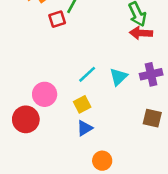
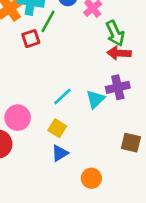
purple cross: (151, 74) -> (118, 87), moved
yellow square: (82, 104) -> (57, 128), turned -30
orange circle: (102, 161) -> (91, 178), moved

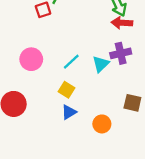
pink circle: (18, 118) -> (31, 59), moved
orange circle: (91, 178) -> (102, 124), moved

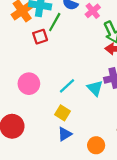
cyan triangle: (101, 64) -> (95, 88), turned -30

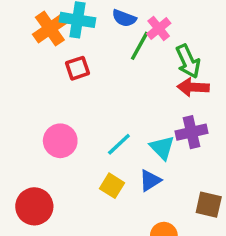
green line: (55, 22) -> (140, 46), moved
blue triangle: (65, 134) -> (150, 180), moved

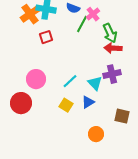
red circle: (34, 206) -> (21, 103), moved

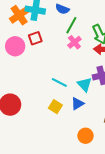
pink cross: (93, 14) -> (74, 42), moved
pink circle: (36, 79) -> (15, 46), moved
cyan line: (70, 81) -> (59, 82), turned 70

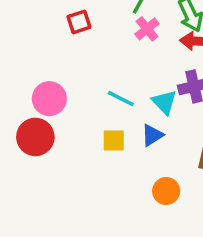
pink circle: (15, 46) -> (49, 99), moved
yellow square: (55, 107) -> (114, 140), turned -32

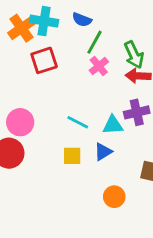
red square: (79, 22) -> (44, 60), size x1.4
cyan triangle: (164, 102) -> (113, 125), turned -50

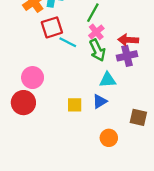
green arrow: (134, 55) -> (97, 50), moved
purple cross: (137, 112) -> (127, 56), moved
cyan line: (78, 122) -> (68, 42), moved

